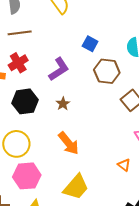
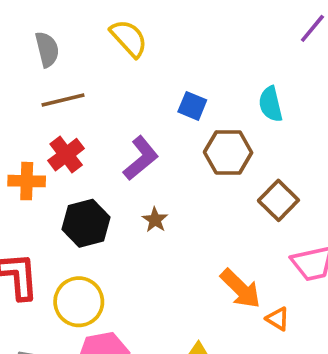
orange arrow: (69, 143) -> (241, 289), moved

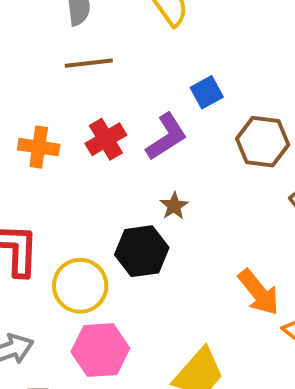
blue square: (192, 106) -> (207, 92), moved, turned 32
red cross: (66, 155) -> (106, 139), moved
black hexagon: (86, 223) -> (142, 251), moved

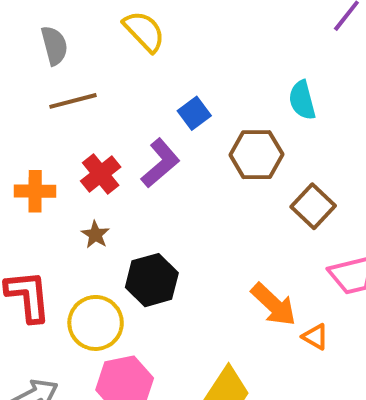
brown star: (174, 206) -> (95, 235), moved

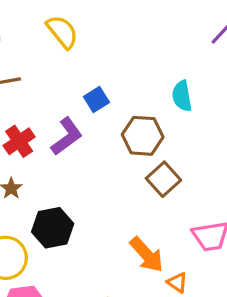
brown square: (313, 206) -> (163, 179), moved

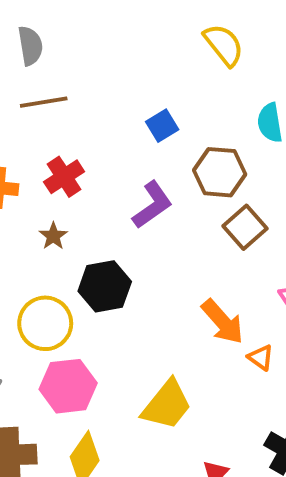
yellow semicircle: (62, 32) -> (224, 45), moved
purple L-shape: (67, 136) -> (152, 205), moved

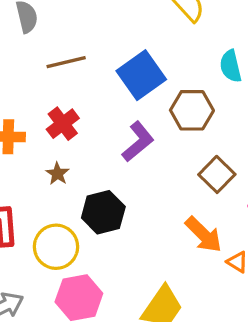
brown line: (44, 102) -> (66, 62), moved
blue square: (162, 126) -> (141, 75), size x1.8
brown square: (245, 227) -> (217, 174), moved

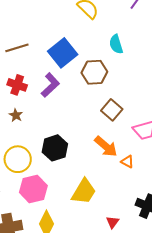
red cross: (63, 124) -> (17, 85), turned -30
purple L-shape: (138, 142) -> (50, 85), moved
black hexagon: (103, 212) -> (55, 148), moved

